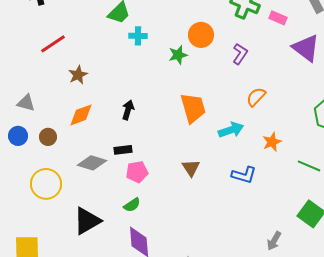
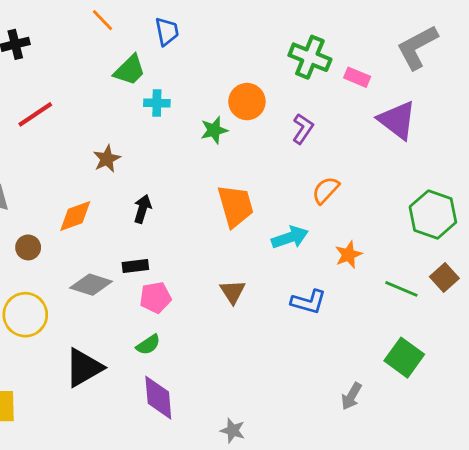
brown star: (78, 75) -> (107, 159), moved

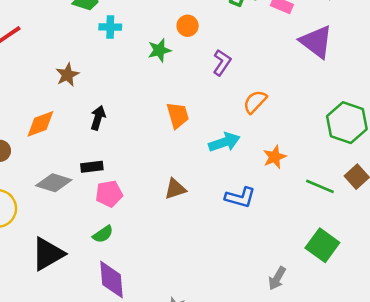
orange circle: (247, 102) -> (188, 26), size x0.7
purple L-shape: (303, 129) -> (222, 63), moved
orange trapezoid: (236, 206) -> (178, 115), size x0.7
brown triangle: (233, 292) -> (175, 189), turned 45

